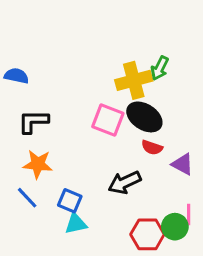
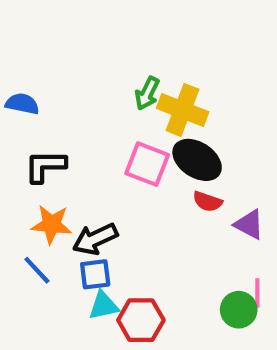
green arrow: (160, 68) -> (147, 93), moved
yellow cross: (134, 80) -> (183, 110), turned 36
black arrow: (125, 182) -> (95, 239), moved
blue square: (70, 201) -> (95, 274), turned -30
red hexagon: (147, 234) -> (141, 320), moved

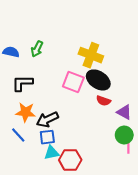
green arrow: (147, 93) -> (37, 49), moved
green circle: (239, 310) -> (124, 135), moved

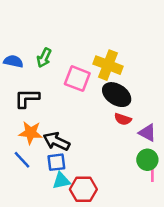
pink square: (73, 82) -> (77, 79), moved
black arrow: (47, 119) -> (56, 141), turned 50

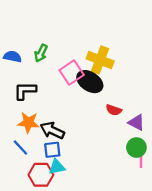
pink square: (77, 79) -> (72, 72), turned 35
black ellipse: (117, 95) -> (90, 82), moved
red hexagon: (83, 189) -> (41, 175), moved

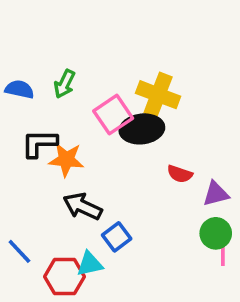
black ellipse: (90, 82) -> (142, 129), turned -40
orange star: (28, 123) -> (66, 160), moved
purple triangle: (136, 123) -> (216, 194), turned -42
blue line: (20, 148) -> (19, 251), moved
blue square: (52, 150) -> (117, 237), moved, turned -30

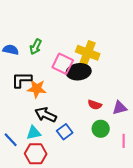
pink square: (113, 115) -> (63, 64), turned -30
red semicircle: (180, 174) -> (95, 105), moved
green circle: (216, 233) -> (101, 129), moved
cyan triangle: (90, 264) -> (34, 133), moved

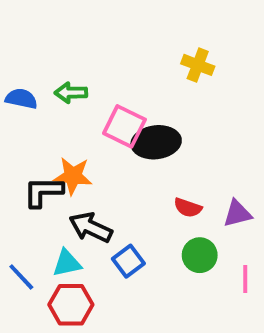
green arrow: (36, 47) -> (71, 93), turned 63
yellow cross: (88, 53) -> (198, 65), moved, size x0.7
black L-shape: (22, 80) -> (43, 192), moved

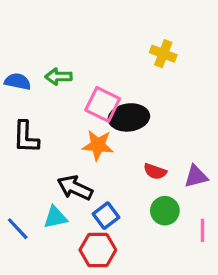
orange star: (73, 176) -> (98, 145), moved
black L-shape: (43, 192) -> (26, 137), moved, turned -88
red hexagon: (71, 305) -> (98, 250), moved

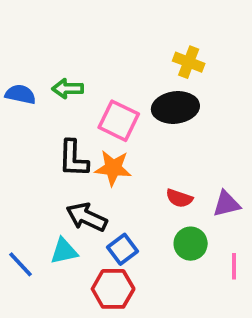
black ellipse: (129, 117) -> (175, 107), moved
black L-shape: (26, 137) -> (73, 159), moved

